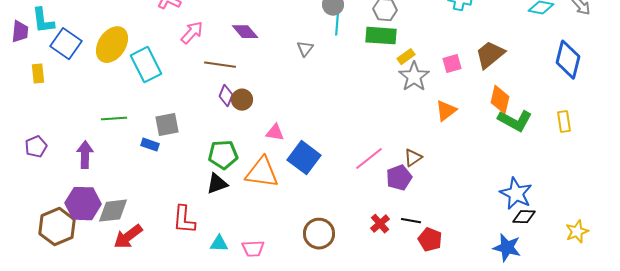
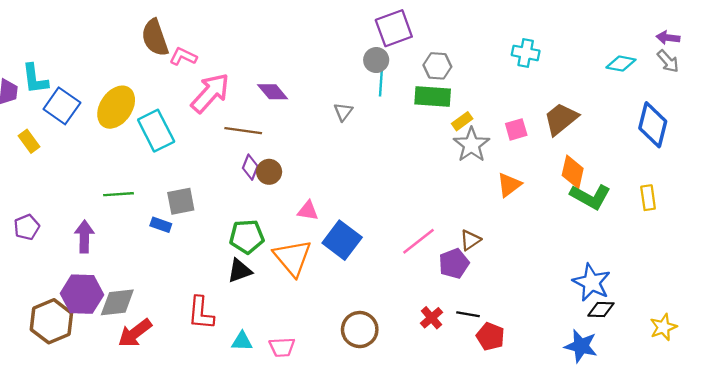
pink arrow: (192, 33) -> (210, 93), size x1.5
yellow rectangle: (38, 74) -> (29, 141), turned -30
orange triangle: (262, 173) -> (293, 258), turned 42

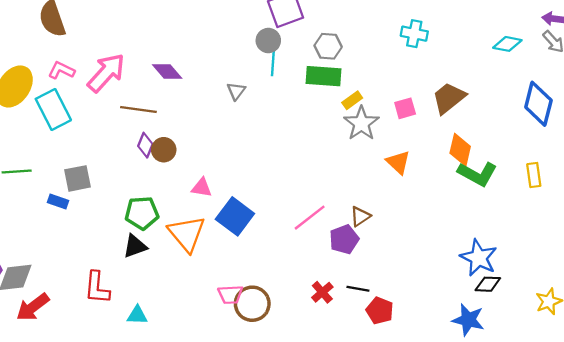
pink L-shape: (183, 56) -> (61, 70), moved
orange triangle: (509, 185) -> (398, 162), turned -40
pink trapezoid: (282, 347) -> (230, 295), moved

